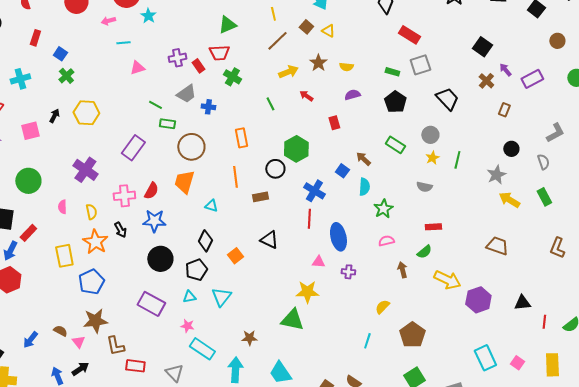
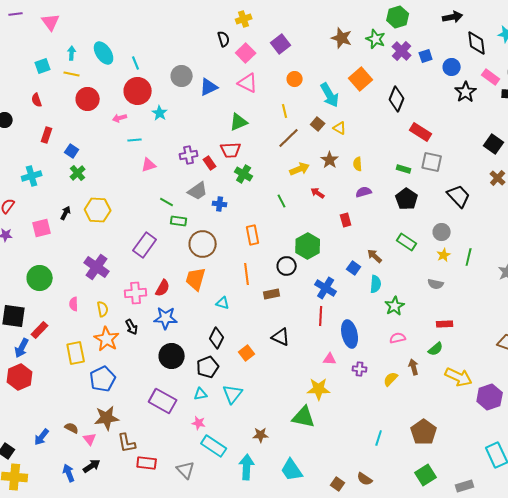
gray square: (420, 65) -> (432, 162), turned 30
yellow semicircle: (346, 67) -> (358, 164), turned 80
yellow semicircle: (382, 307) -> (391, 379), moved

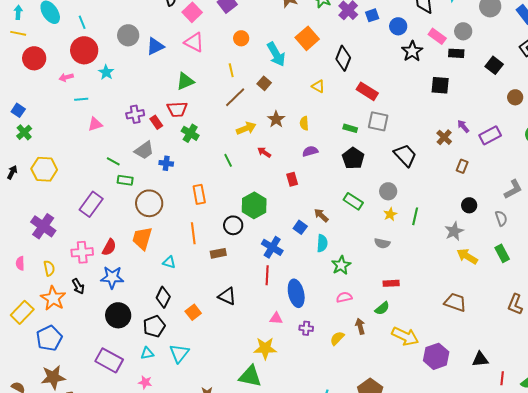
yellow triangle: (340, 128) -> (318, 86), moved
black square: (494, 144) -> (440, 85), moved, turned -30
yellow rectangle: (76, 353) -> (22, 312), turned 55

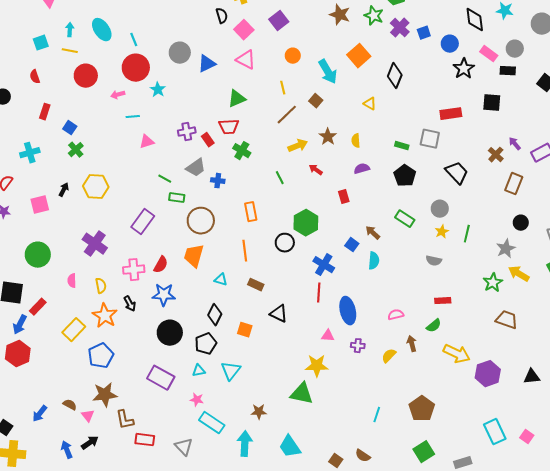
red rectangle: (367, 91) -> (451, 114), moved, turned -40
brown rectangle: (462, 166) -> (514, 184), size x1.5
brown rectangle: (218, 253) -> (256, 285), moved, turned 35
green star: (341, 265) -> (493, 283), moved
orange square: (193, 312) -> (245, 330), turned -35

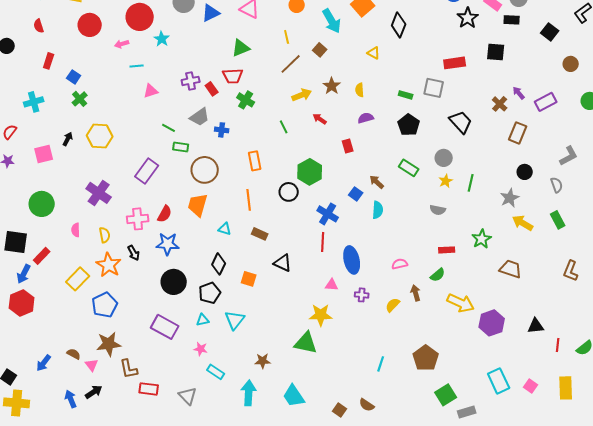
green star: (493, 283) -> (482, 239), moved
cyan rectangle: (212, 423) -> (216, 372), size x0.7
green square: (424, 452) -> (446, 395), moved

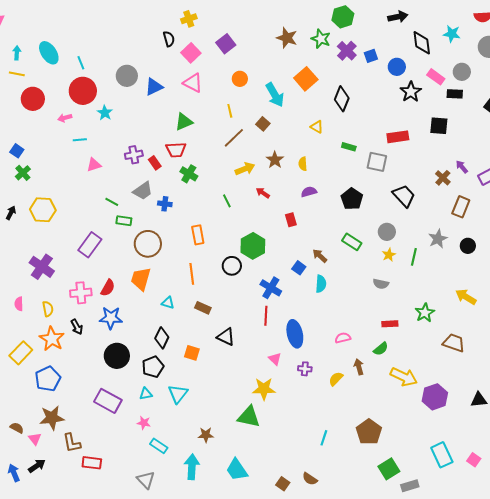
green rectangle: (406, 95) -> (349, 147), moved
gray star: (510, 198) -> (438, 239), moved
pink triangle: (332, 285) -> (275, 359), turned 40
gray triangle: (188, 396) -> (146, 480), moved

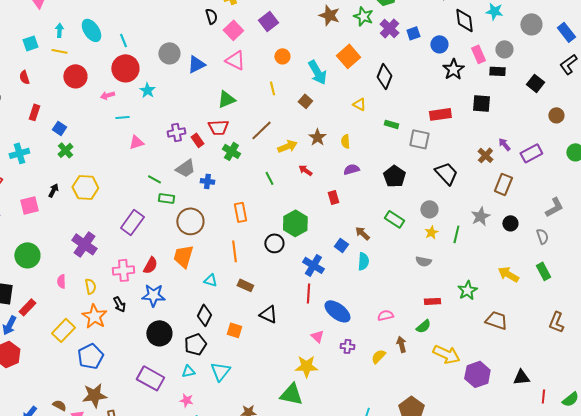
pink rectangle: (436, 77) -> (478, 54), turned 30
brown line: (234, 138) -> (261, 130), moved
blue ellipse: (295, 334) -> (337, 311), turned -40

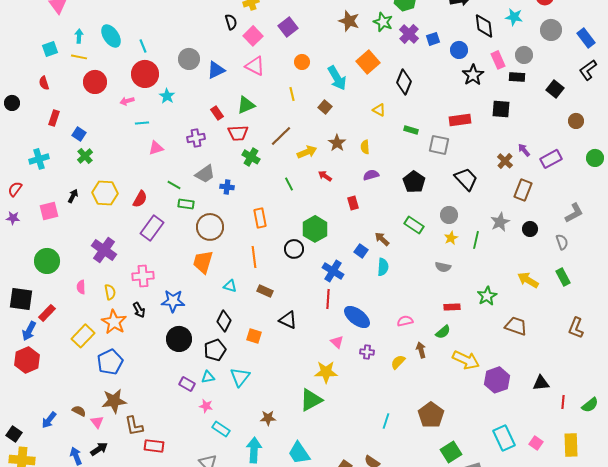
red rectangle: (197, 140) -> (217, 113), moved
red semicircle: (150, 265) -> (140, 199), moved
purple rectangle: (150, 378) -> (187, 384), moved, size x0.6
green triangle: (291, 394) -> (311, 400), turned -40

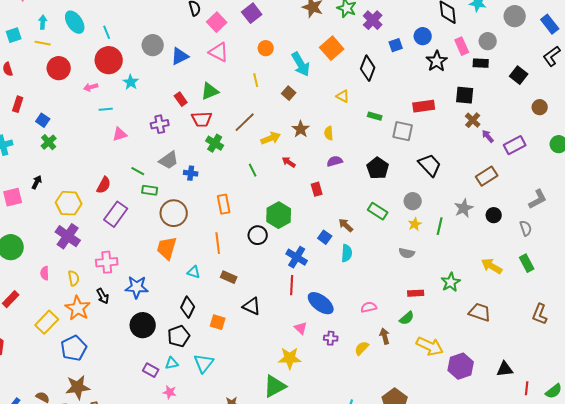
blue square: (433, 39) -> (396, 45), moved
brown cross: (505, 161) -> (473, 120), moved
brown rectangle: (523, 190) -> (487, 176), turned 35
yellow hexagon: (105, 193) -> (69, 203), moved

